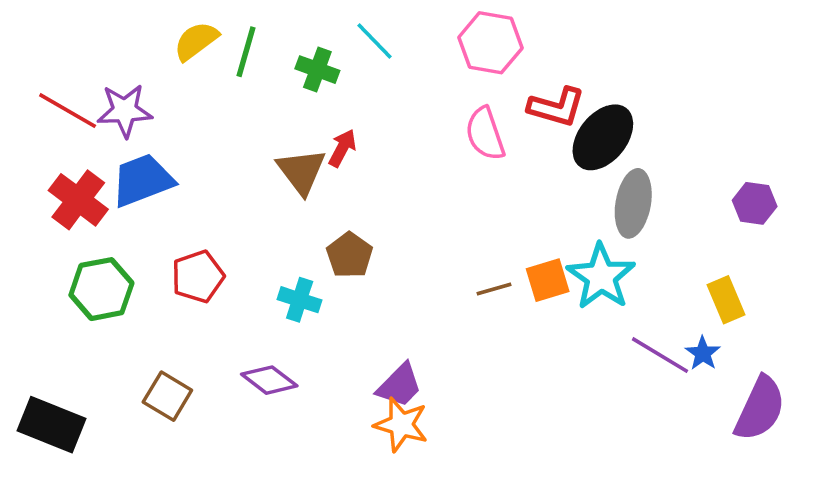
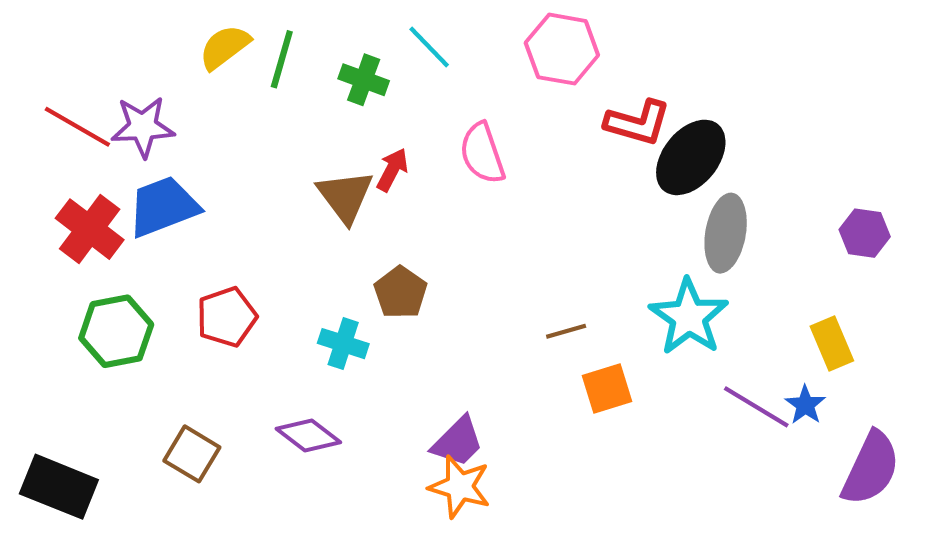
pink semicircle: (485, 134) -> (482, 153), moved
orange square: (548, 280) -> (607, 389), moved

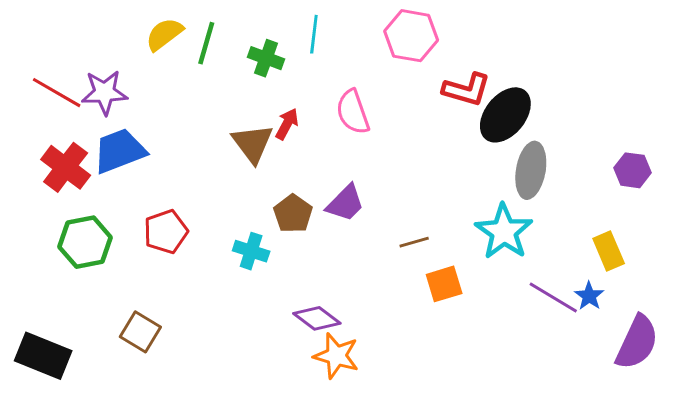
cyan line: (429, 47) -> (314, 34), turned 51
purple diamond: (308, 436) -> (317, 318), moved
purple trapezoid: (458, 442) -> (345, 203), moved

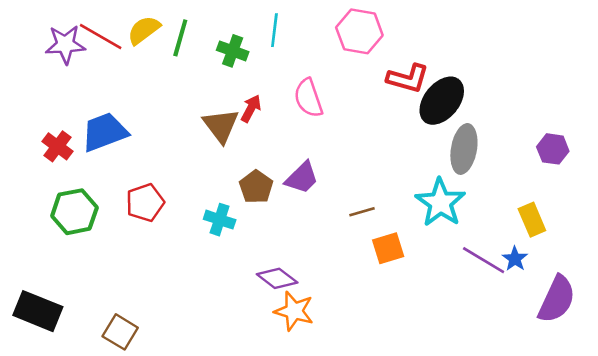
red line: (57, 93) -> (101, 37), moved
purple star: (104, 93) -> (65, 44), moved
red cross: (66, 167) -> (57, 146), size x0.7
brown square: (140, 332) -> (120, 332), moved

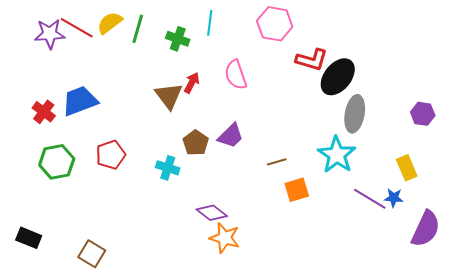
blue star: (515, 259) -> (394, 198), turned -30
black rectangle: (38, 311) -> (29, 238), size x0.7

